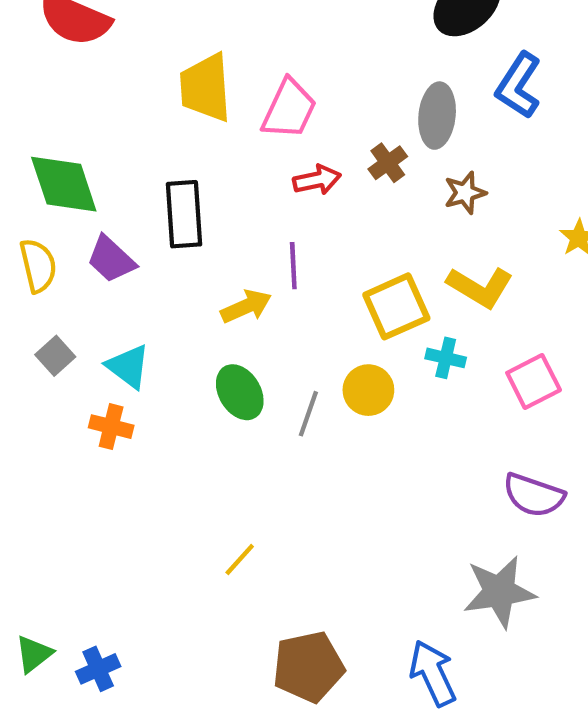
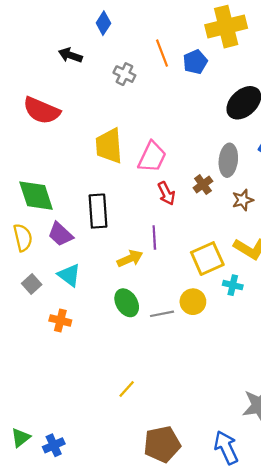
red arrow: (317, 180) -> (166, 193), turned 75
cyan triangle: (128, 366) -> (69, 275), moved
gray line: (308, 414) -> (162, 314), turned 60

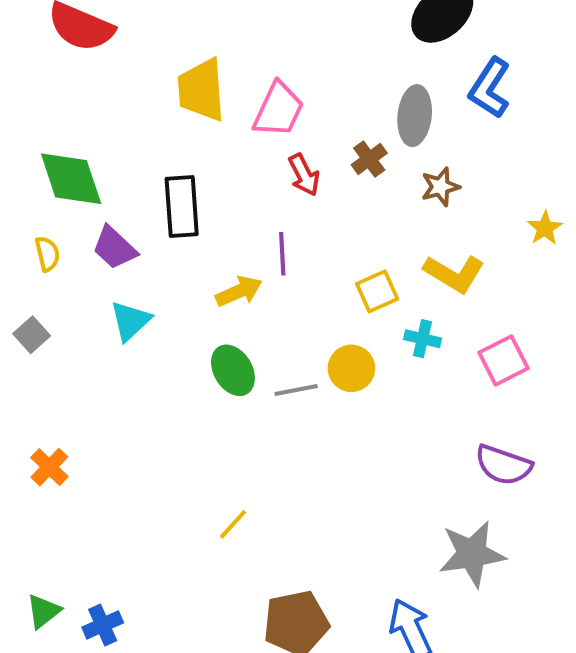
yellow semicircle: (23, 238) -> (47, 254), size x0.7
yellow square: (207, 259) -> (377, 291), size x0.7
cyan triangle: (69, 275) -> (130, 321), turned 40
gray square: (32, 284) -> (32, 335), moved
orange cross: (60, 320) -> (49, 467), moved, turned 30

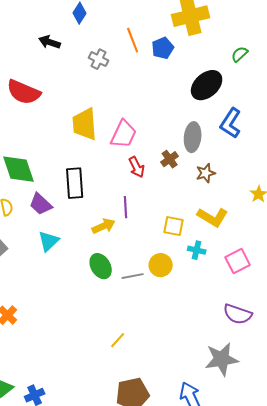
yellow square: (377, 291) -> (174, 226), turned 35
yellow line: (233, 524) -> (118, 340), moved

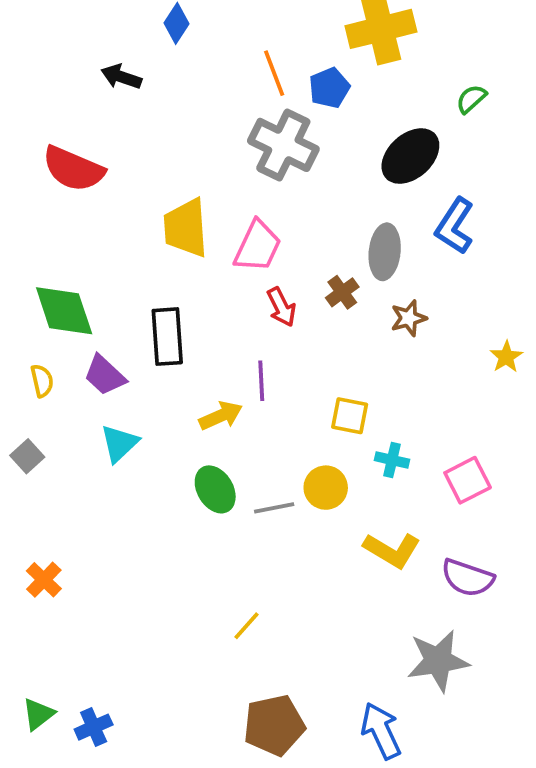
gray cross: (99, 59) -> (283, 145), moved, size x1.8
yellow L-shape: (213, 217) -> (392, 550), moved

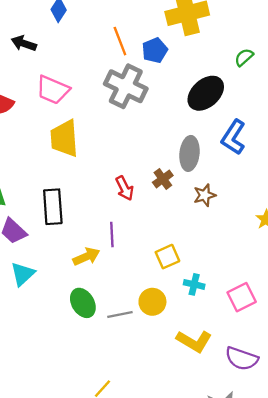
pink trapezoid: (258, 246) -> (53, 90), moved, turned 88
yellow square: (350, 416) -> (167, 257), turned -35

